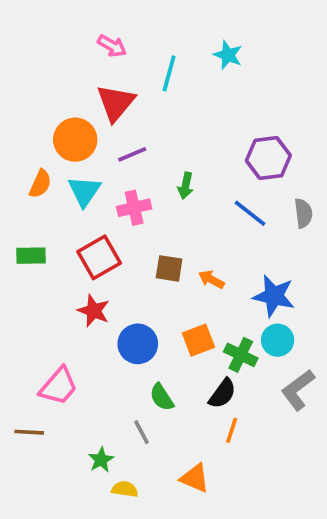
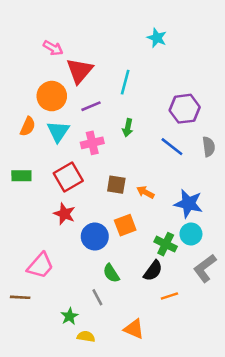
pink arrow: (112, 46) -> (53, 48), moved
cyan line: (169, 73) -> (125, 82), moved
orange square: (198, 340) -> (125, 225), moved
orange line: (232, 430) -> (169, 296), moved, turned 54

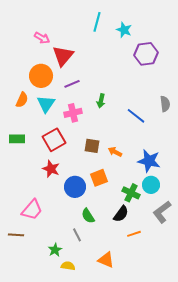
cyan line: (125, 82) -> (97, 22), moved
purple hexagon: (185, 109) -> (146, 54), moved
gray semicircle: (209, 147) -> (165, 104), moved

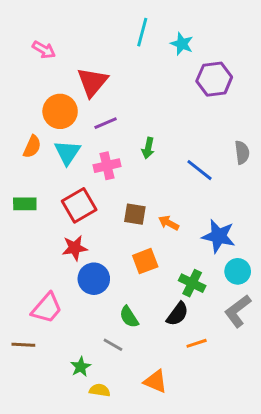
pink arrow: (42, 38) -> (44, 50), moved
red star: (51, 169) -> (75, 248), turned -30
cyan circle: (151, 185) -> (238, 271), moved
blue circle: (75, 187) -> (94, 279), moved
gray line: (77, 235) -> (113, 345), turned -32

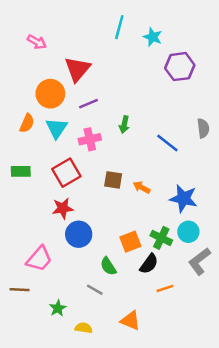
orange square: (145, 261) -> (130, 242), moved
cyan circle: (238, 271) -> (188, 232), moved
green star: (81, 367) -> (58, 308), moved

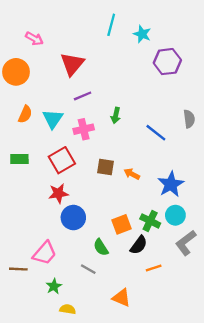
orange circle: (50, 94) -> (16, 72), moved
blue star: (183, 198) -> (171, 184), turned 30
pink trapezoid: (39, 259) -> (45, 253), moved
yellow semicircle: (84, 328) -> (68, 309), moved

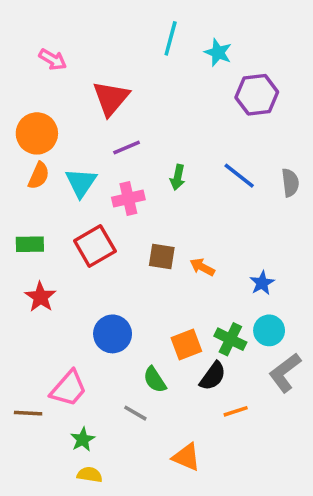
orange circle: (16, 72) -> (37, 133), moved
blue line: (156, 133) -> (239, 176), moved
blue star: (171, 184) -> (262, 283), size x0.6
red star: (58, 193) -> (40, 297), moved, turned -30
yellow semicircle: (68, 309) -> (90, 475), moved

